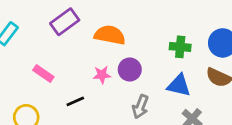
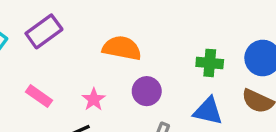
purple rectangle: (65, 22) -> (44, 31), moved
pink star: (102, 75) -> (94, 99), moved, turned -30

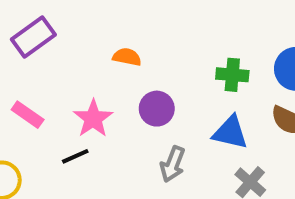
orange semicircle: (122, 48) -> (127, 57), size x0.6
pink star: (94, 99) -> (93, 119), size x1.4

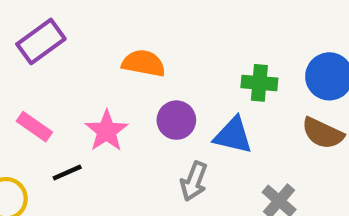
orange semicircle: (127, 57) -> (144, 63), size x1.4
blue triangle: (230, 132) -> (233, 135), moved
black line: (75, 156) -> (67, 173), moved

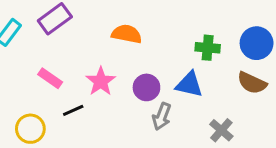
purple circle: (176, 120) -> (146, 87), moved

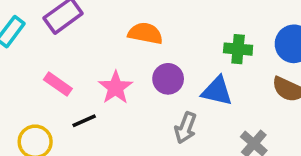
purple circle: (146, 87) -> (168, 79), moved

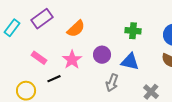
orange semicircle: (145, 33) -> (76, 29), moved, turned 126
green cross: (238, 49) -> (133, 31), moved

